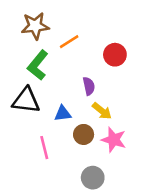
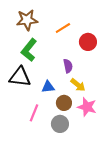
orange line: (69, 42) -> (63, 28), moved
pink line: (44, 148) -> (34, 113), turned 36
gray circle: (93, 178) -> (60, 124), moved

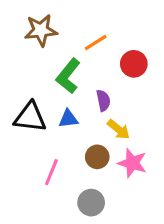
green L-shape: (29, 50) -> (68, 76), moved
blue triangle: (48, 87) -> (68, 119), moved
gray circle: (60, 124) -> (91, 203), moved

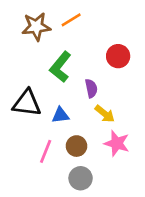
orange line: (96, 43) -> (71, 20), moved
blue triangle: (68, 119) -> (60, 115), moved
brown circle: (97, 157) -> (76, 146), moved

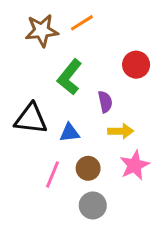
yellow arrow: (105, 114) -> (121, 131), turned -40
pink star: (117, 143) -> (135, 165), turned 30

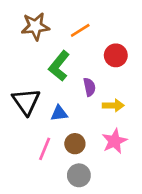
orange line: (82, 23) -> (80, 30), moved
black triangle: (31, 119) -> (26, 102), turned 48
yellow arrow: (121, 131) -> (113, 105), moved

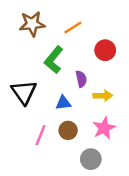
blue triangle: (59, 113) -> (63, 103), moved
gray circle: (79, 175) -> (91, 159), moved

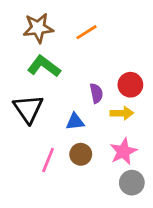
red circle: (105, 50) -> (130, 85), moved
green L-shape: (54, 60) -> (44, 66), moved, turned 88
gray circle: (91, 159) -> (132, 183), moved

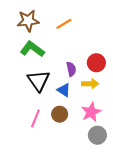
black triangle: (28, 109) -> (39, 81), moved
blue triangle: (75, 122) -> (64, 90), moved, turned 40

